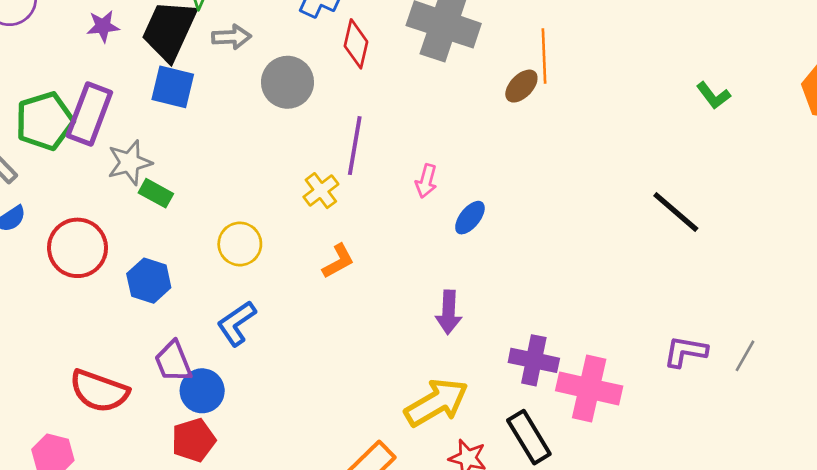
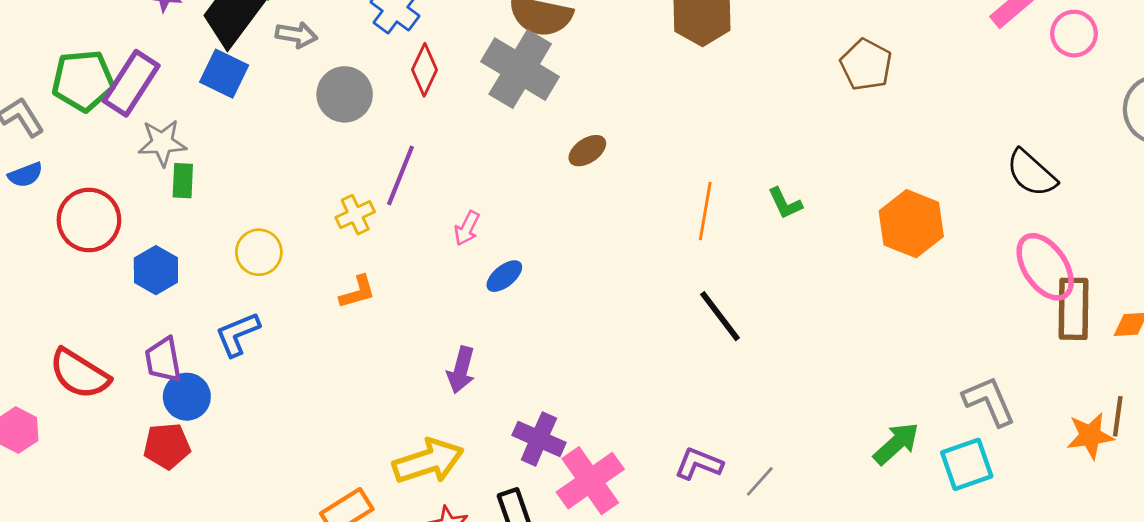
orange line: (544, 56) -> (705, 211), moved
green rectangle: (156, 193) -> (183, 181), turned 52
pink cross: (589, 388) -> (590, 481), turned 30

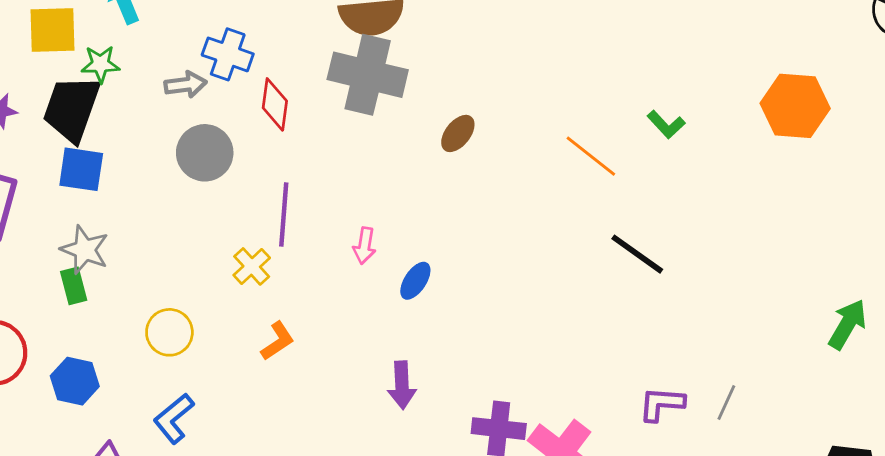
gray arrow: (296, 35) -> (185, 85), moved
gray star: (162, 143) -> (85, 250), moved, turned -30
orange line: (705, 211) -> (591, 156), turned -44

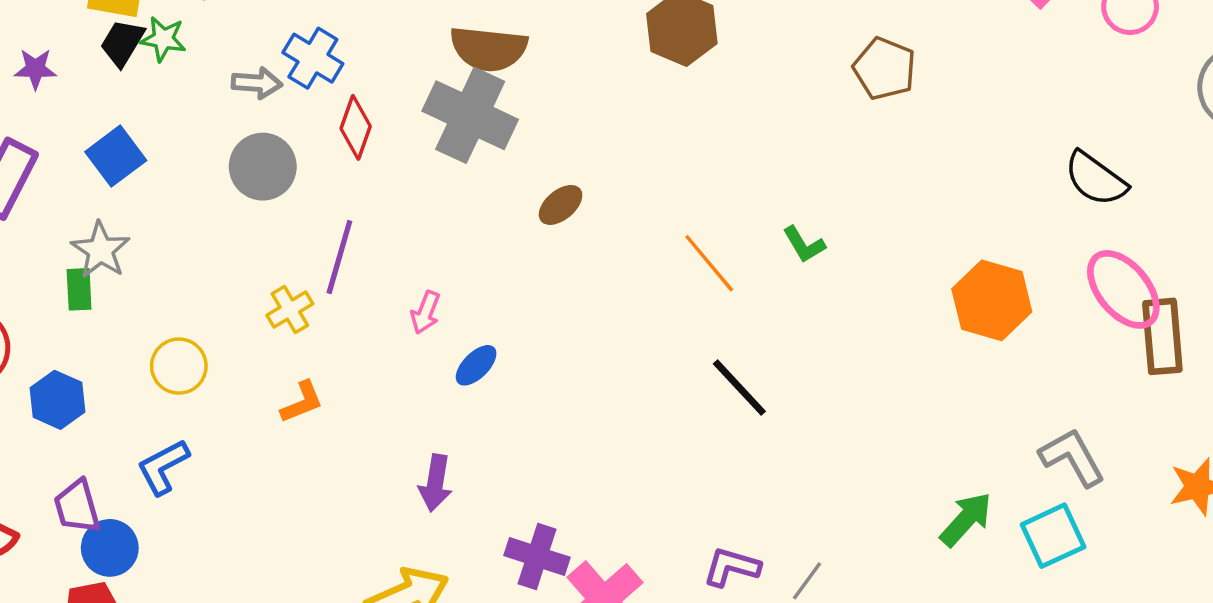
orange hexagon: (795, 106) -> (992, 300), moved
black trapezoid: (72, 108) -> (122, 43), moved, size x0.6
blue square: (81, 169) -> (116, 156), turned 33

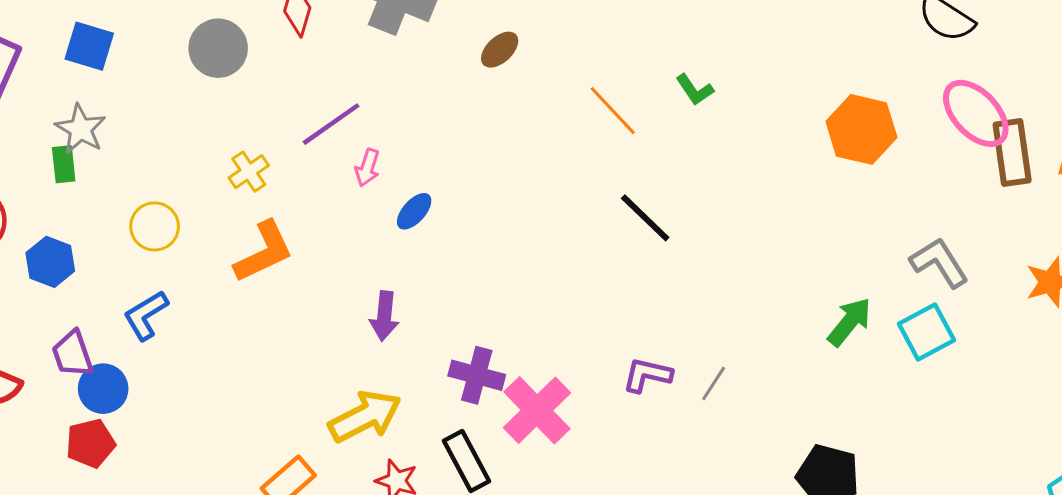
blue square: (116, 156) -> (89, 46), turned -33
brown ellipse: (561, 205) -> (500, 50), moved
purple line: (339, 257) -> (331, 124), moved, turned 42
orange L-shape: (302, 402) -> (264, 252), size x1.6

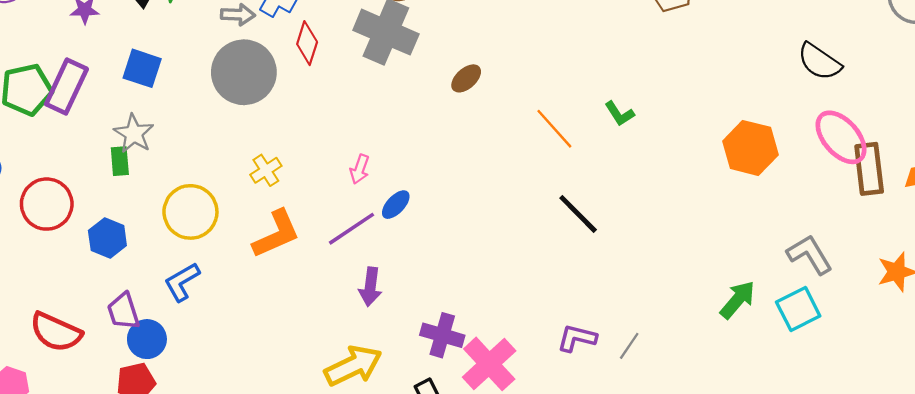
gray circle: (218, 48) -> (244, 72), size x1.4
purple line: (331, 124) -> (351, 229), moved
yellow circle: (155, 226) -> (190, 212), size x1.4

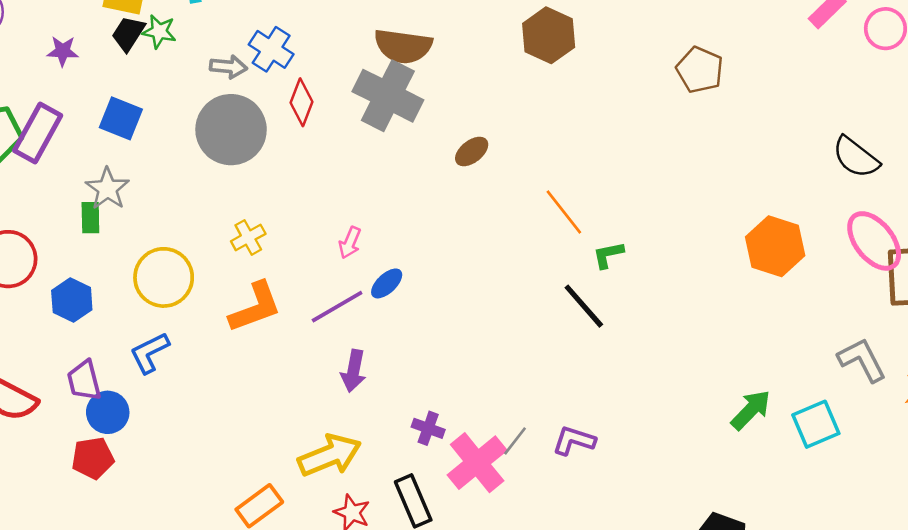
green L-shape: (619, 114) -> (608, 255), moved, turned 108
gray L-shape: (810, 254) -> (862, 360), moved
purple cross: (442, 335) -> (428, 428), size x0.7
gray line: (629, 346) -> (515, 441), moved

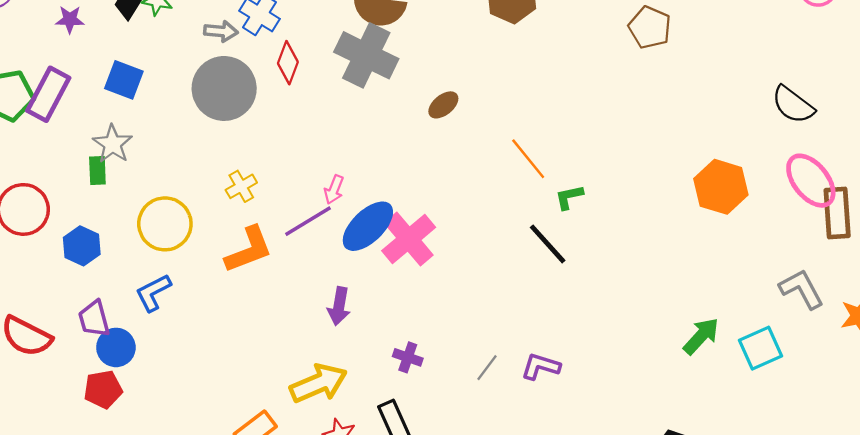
blue ellipse: (387, 283) -> (368, 226), size x1.8
purple line: (337, 307) -> (308, 221), moved
pink cross: (477, 463) -> (409, 239), moved

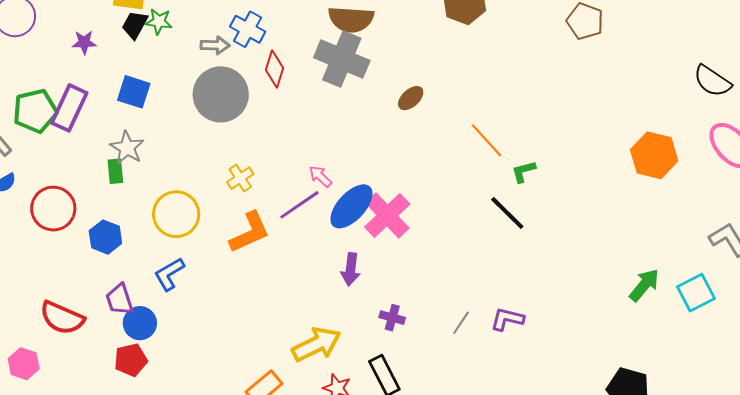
pink arrow: (334, 190) -> (320, 176), turned 115
purple arrow: (339, 306) -> (351, 269), moved

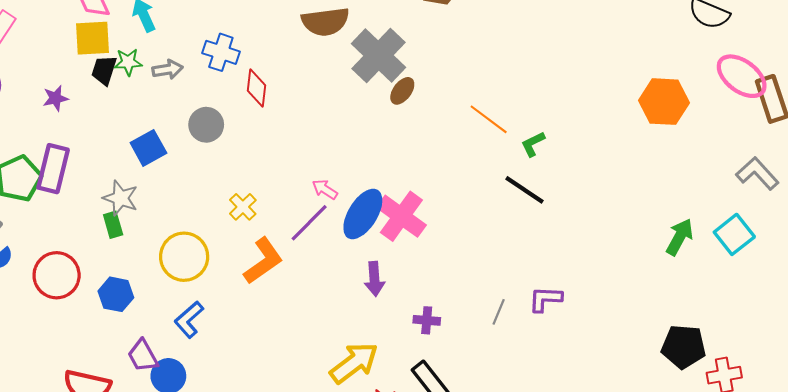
gray arrow: (215, 45) -> (168, 69), moved
gray cross: (342, 59) -> (379, 55), moved, turned 32
blue square: (134, 92) -> (148, 148), moved, turned -36
gray circle: (221, 94) -> (206, 125), size x0.6

